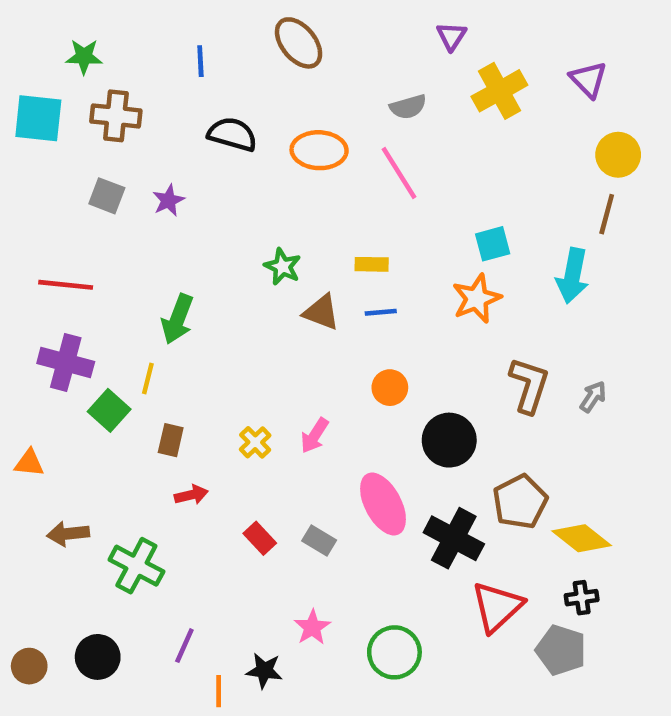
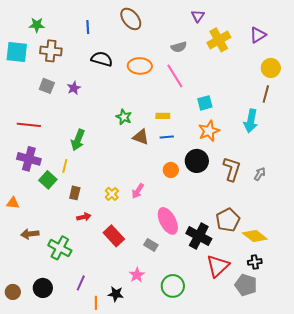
purple triangle: (588, 79) -> (258, 35), turned 42
cyan square: (493, 244) -> (205, 103), moved
black circle: (449, 440) -> (197, 161), moved
red rectangle: (260, 538) -> (114, 236), size x1.5
gray rectangle: (319, 541) -> (151, 245), moved

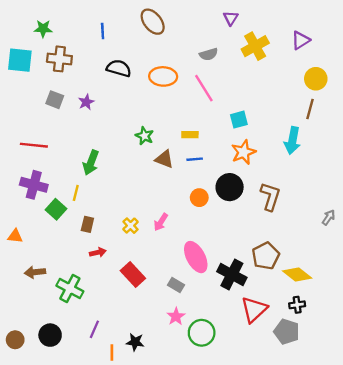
gray arrow: (260, 174) -> (329, 217), moved
pink star: (137, 275) -> (176, 316), moved

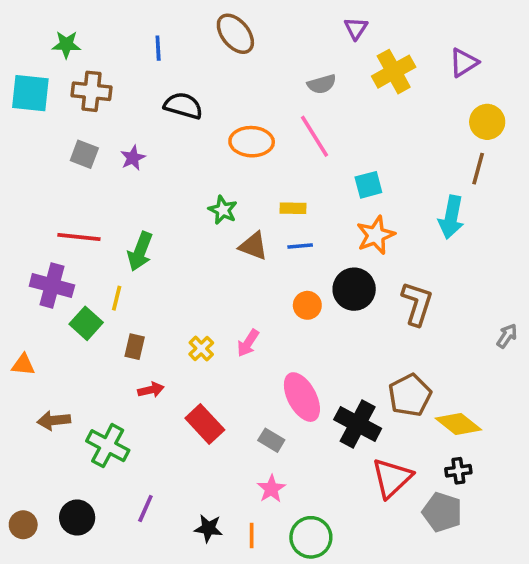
orange ellipse: (163, 76) -> (252, 142), moved
red line: (34, 145) -> (79, 237), moved
green circle: (202, 333) -> (311, 537), moved
orange line: (112, 353) -> (252, 536), moved

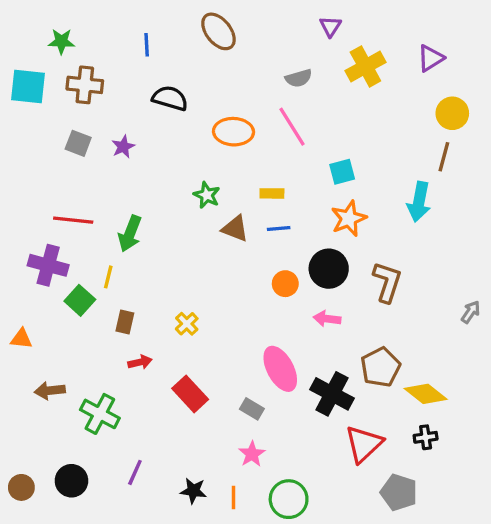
pink arrow: (248, 343) -> (327, 319), moved, turned 64
gray pentagon: (442, 512) -> (399, 492), moved

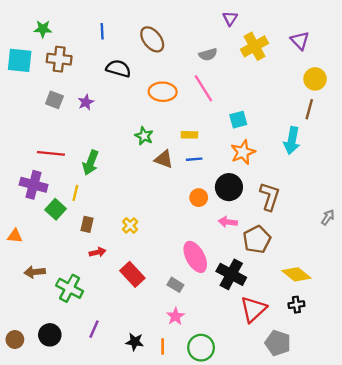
brown ellipse: (218, 31) -> (152, 39), moved
purple triangle: (431, 58) -> (300, 41), turned -42
brown pentagon: (380, 367) -> (257, 239), moved

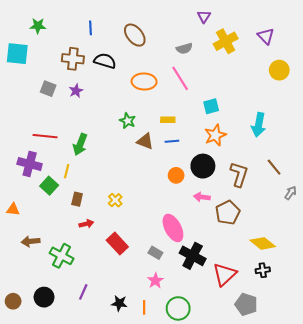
brown cross: (59, 59) -> (73, 59), moved
brown line: (309, 109) -> (274, 167), moved, turned -54
black cross: (231, 274) -> (193, 256), moved

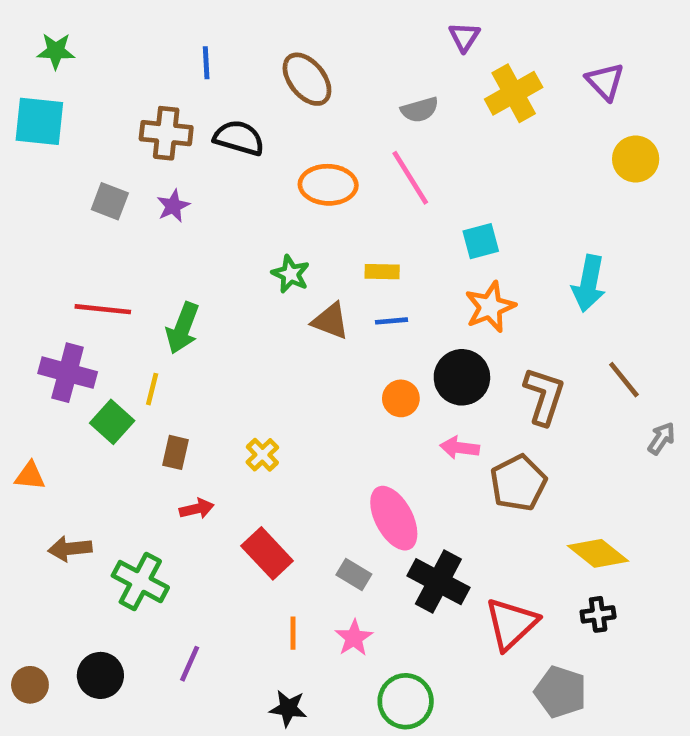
green star: (38, 26) -> (56, 51), moved
black star: (119, 303) -> (288, 708), moved
orange line: (144, 307) -> (293, 633), moved

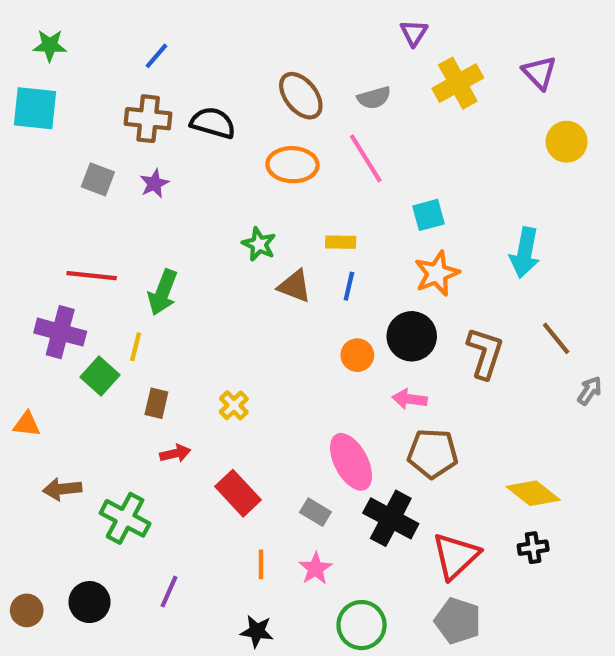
blue line: (206, 63) -> (156, 56), moved, turned 44
brown ellipse: (307, 79) -> (301, 96), moved
blue line: (392, 321) -> (349, 286), turned -72
brown pentagon: (518, 483) -> (433, 453), moved, turned 30
gray pentagon: (561, 692) -> (458, 621), moved

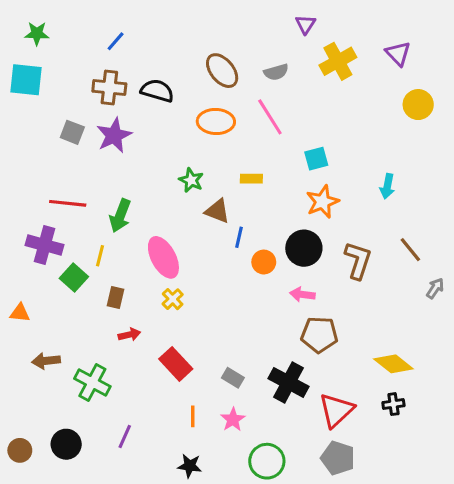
purple star: (154, 184) -> (114, 135), size x1.6
cyan arrow: (525, 253) -> (387, 186), size x0.7
blue line: (349, 286) -> (239, 237), moved
pink ellipse: (351, 462) -> (163, 257), moved

